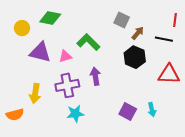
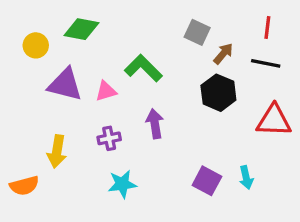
red line: (175, 20) -> (267, 27), moved
purple cross: (67, 85) -> (109, 138), size x0.6

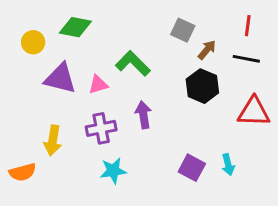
purple cross: (109, 138) -> (101, 128), size x1.4

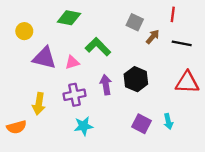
red line: (248, 26) -> (173, 14), moved
green diamond: (75, 27) -> (69, 18), moved
black hexagon: (202, 86) -> (136, 79), moved

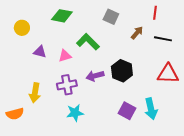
gray square: (135, 22) -> (111, 17), moved
purple triangle: (44, 58) -> (40, 52), size x0.6
purple arrow: (106, 85) -> (95, 76), turned -96
cyan arrow: (168, 122) -> (151, 109), size x1.5

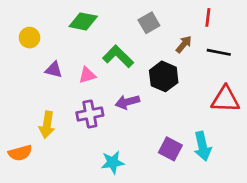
gray square: (111, 17) -> (149, 23), turned 35
black hexagon: (122, 71) -> (164, 76), moved
cyan star: (75, 113) -> (113, 162), moved

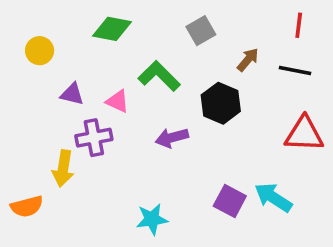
red line: (208, 17) -> (299, 25), moved
pink triangle: (87, 75) -> (117, 101), turned 42
purple cross: (90, 114) -> (94, 138), moved
cyan arrow: (203, 146) -> (273, 197), turned 136

